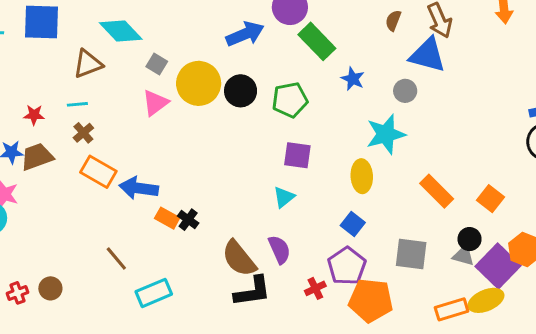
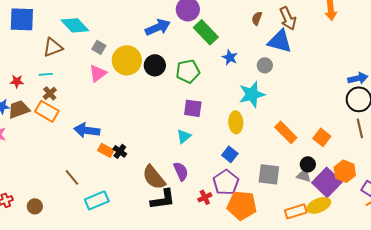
orange rectangle: (98, 172) -> (47, 111), moved
brown circle: (50, 288) -> (35, 206), moved

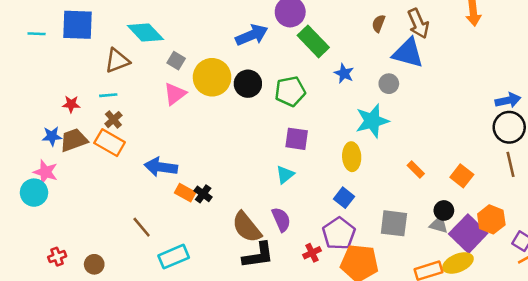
orange rectangle: (286, 132) -> (416, 169), size x0.6

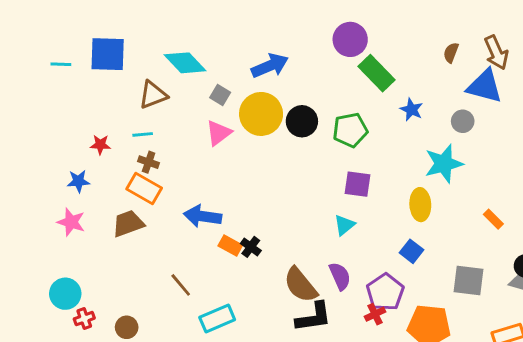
blue arrow: (252, 35) -> (270, 66), moved
brown cross: (113, 120) -> (149, 162), turned -30
brown trapezoid: (74, 140) -> (128, 224), moved
cyan circle: (34, 193) -> (65, 294), moved
purple pentagon: (339, 234) -> (385, 292), moved

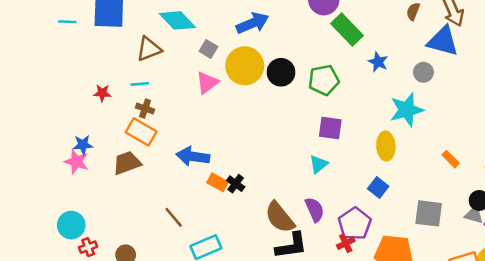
blue star: (78, 181) -> (83, 145), moved

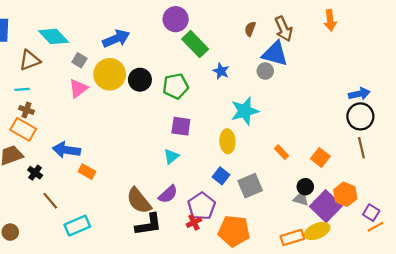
gray circle: (423, 72) -> (265, 71), moved
black cross: (236, 184) -> (35, 173), moved
purple semicircle: (315, 210) -> (168, 194), turned 72
gray square: (429, 213) -> (250, 186), moved, turned -30

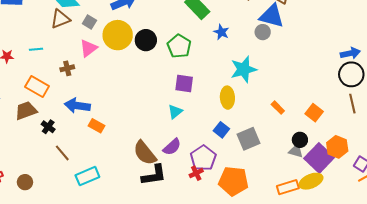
brown triangle: (30, 60) -> (60, 19), moved
green pentagon: (176, 86) -> (179, 46), turned -30
brown cross: (26, 110) -> (67, 68), moved, turned -32

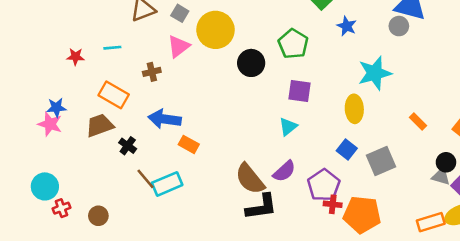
black circle: (146, 40) -> (251, 63), moved
red cross: (196, 173) -> (333, 204), moved, turned 32
cyan rectangle: (87, 176) -> (167, 184), moved

